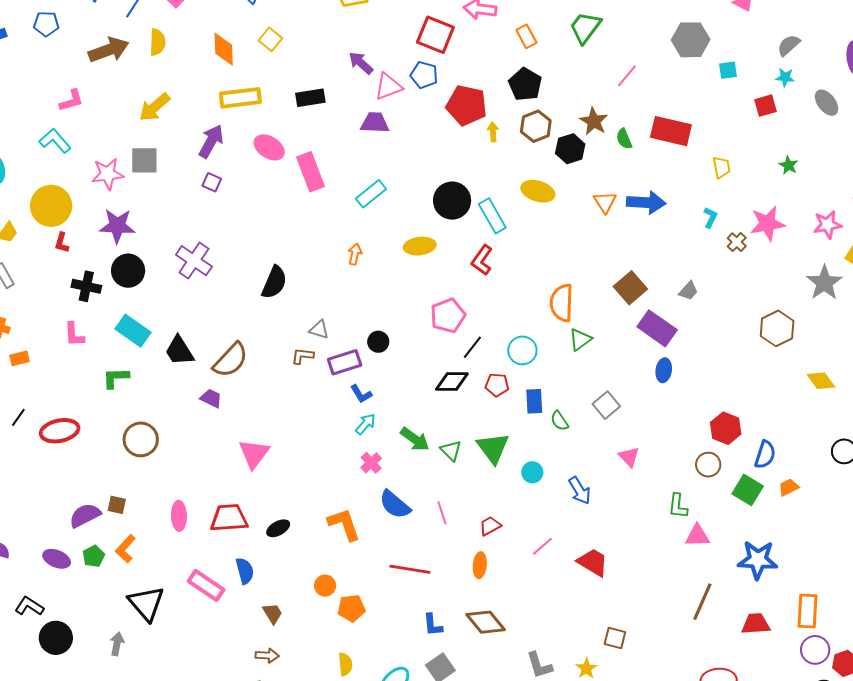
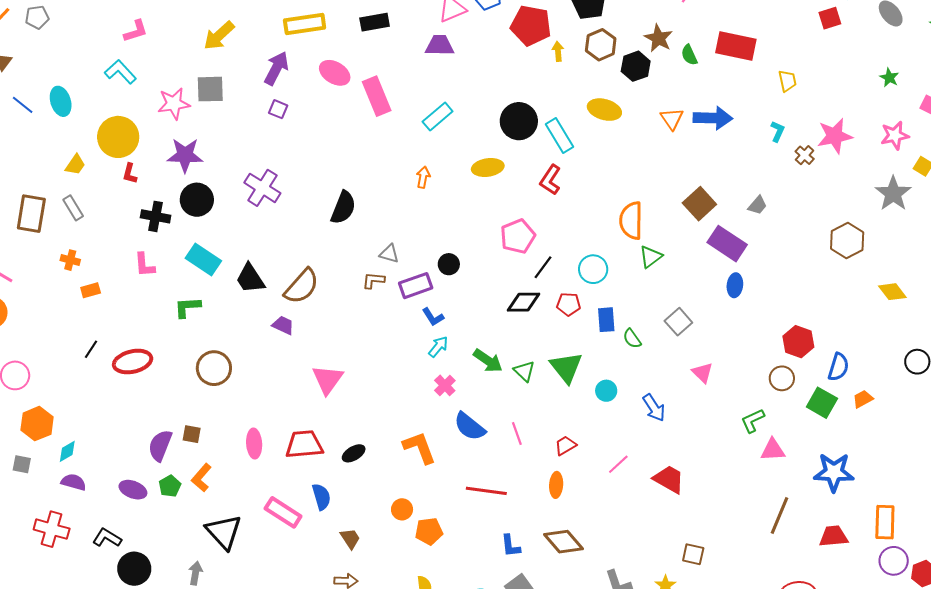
green star: (789, 165) -> (889, 78), moved
green L-shape: (678, 506) -> (753, 421), turned 60
purple semicircle: (85, 515) -> (160, 445), turned -40

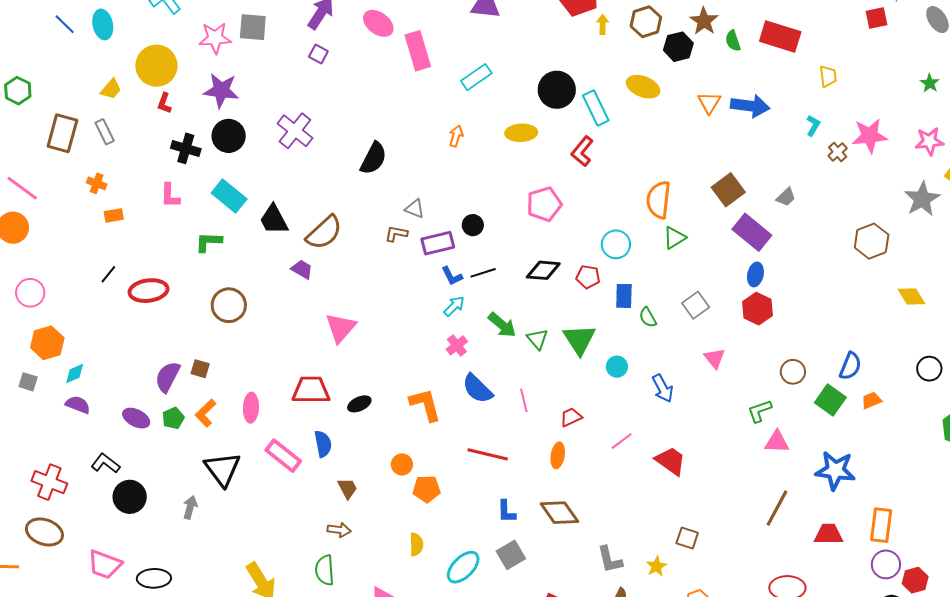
black line: (543, 267) -> (483, 273), moved, turned 30
red hexagon: (798, 342) -> (757, 309), moved
pink ellipse: (254, 444) -> (251, 408), moved
red cross: (52, 529) -> (49, 482), moved

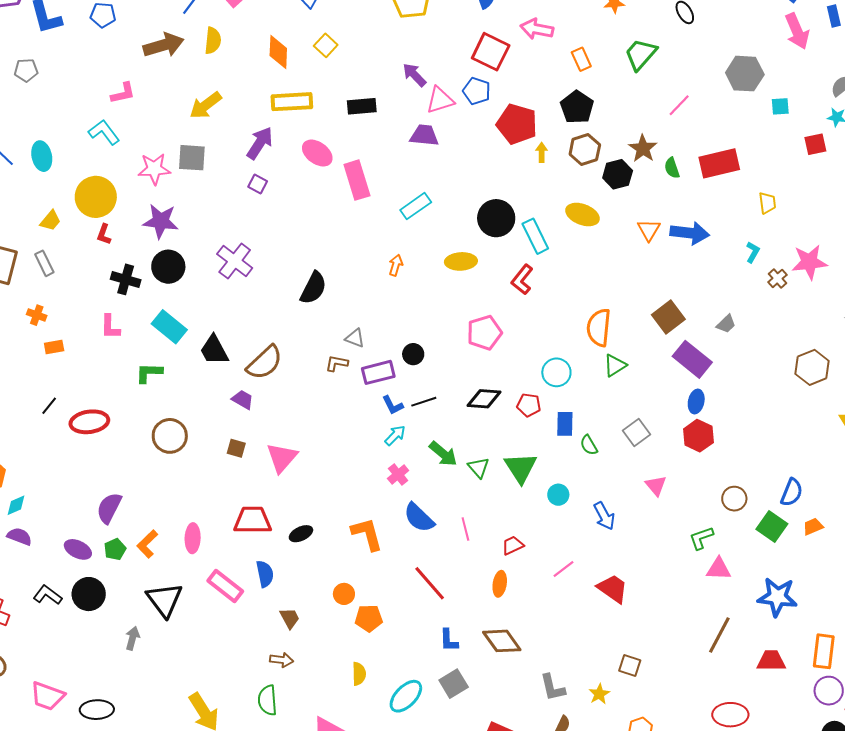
red rectangle: (780, 37) -> (719, 163), turned -30
brown square: (200, 369) -> (236, 448), moved
red line: (488, 454) -> (430, 583), turned 36
black circle: (130, 497) -> (89, 594), moved

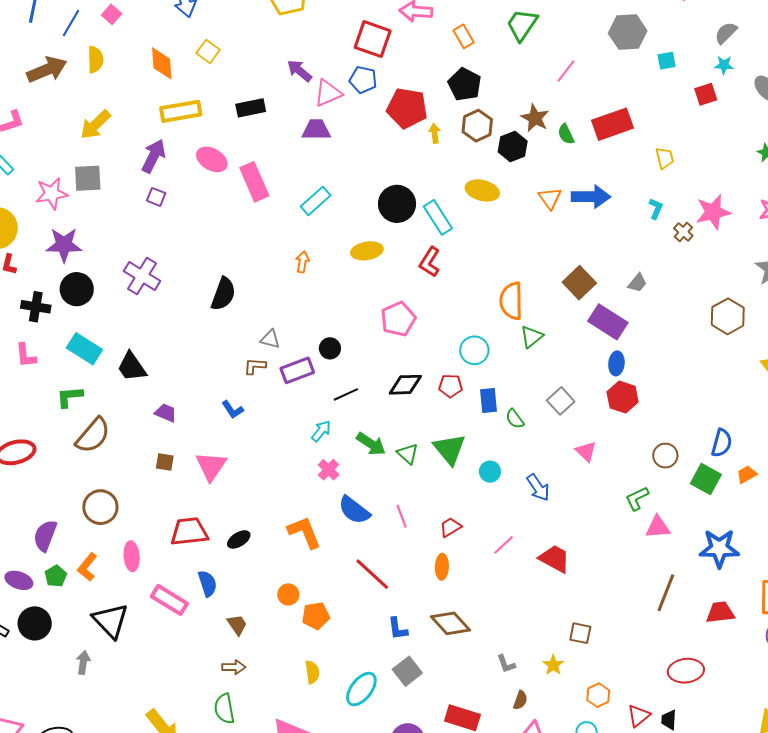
brown semicircle: (265, 363) -> (93, 435), moved
blue L-shape: (393, 405) -> (233, 410), moved
brown circle: (170, 436) -> (100, 507), moved
gray L-shape: (553, 688) -> (506, 664), size x0.7

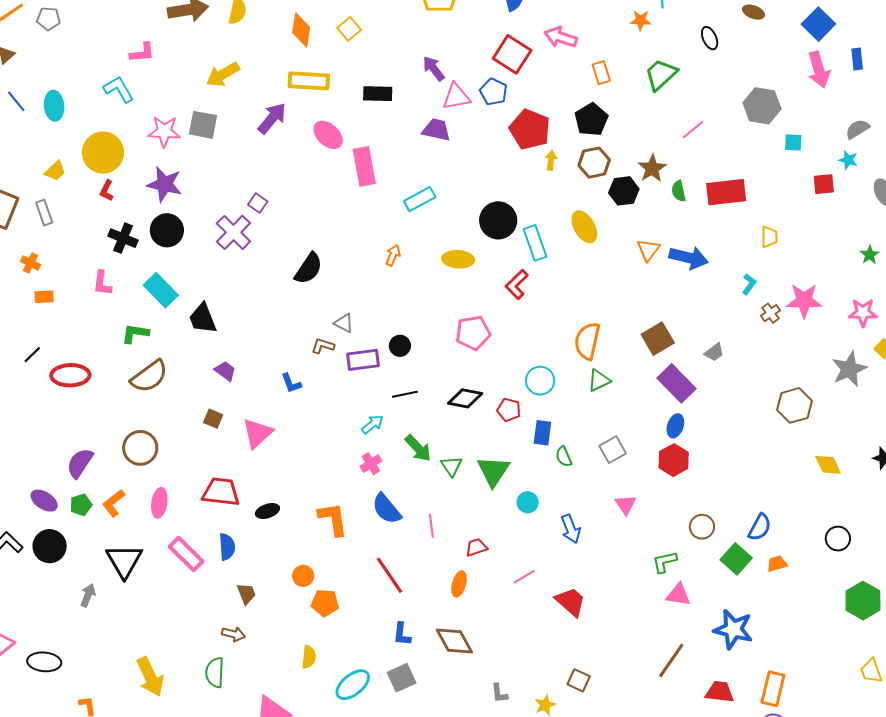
yellow ellipse: (482, 190) -> (584, 227), turned 32
purple square: (156, 197) -> (258, 203), moved

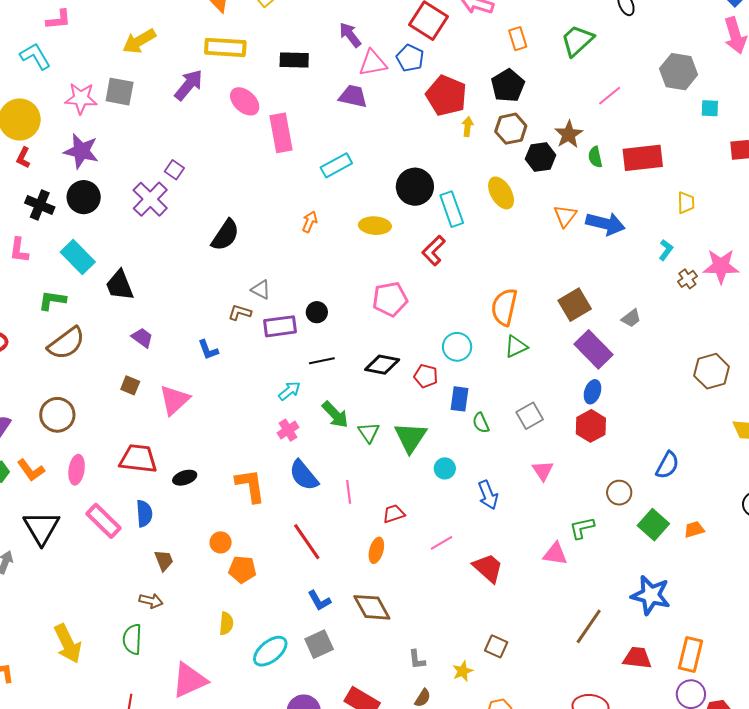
orange L-shape: (114, 503) -> (31, 470), turned -88
blue semicircle: (760, 527) -> (667, 465), moved
pink triangle: (678, 595) -> (555, 554), moved
blue L-shape: (402, 634) -> (319, 601), turned -35

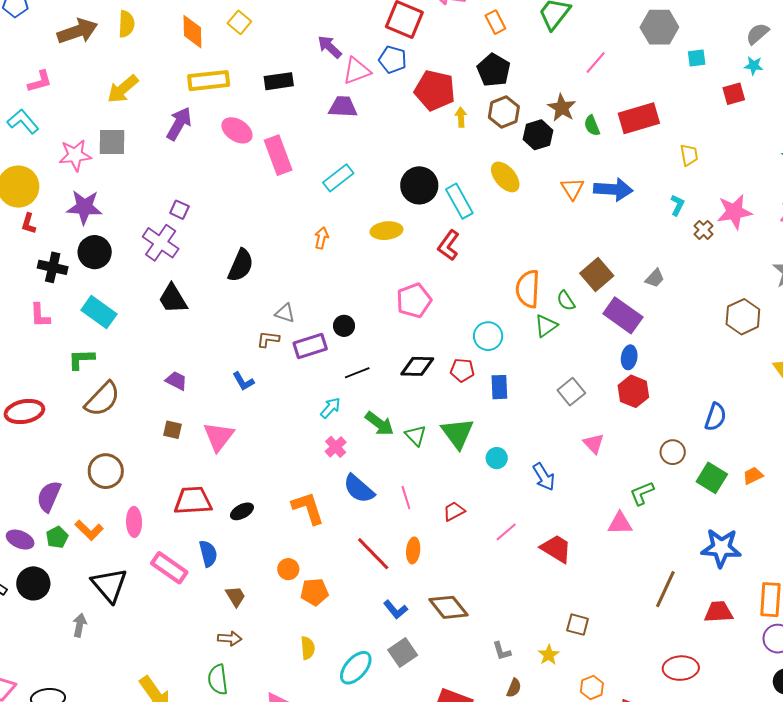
black trapezoid: (120, 285) -> (173, 299), moved
green semicircle: (481, 423) -> (566, 301), moved
orange ellipse: (376, 550) -> (413, 550), moved

